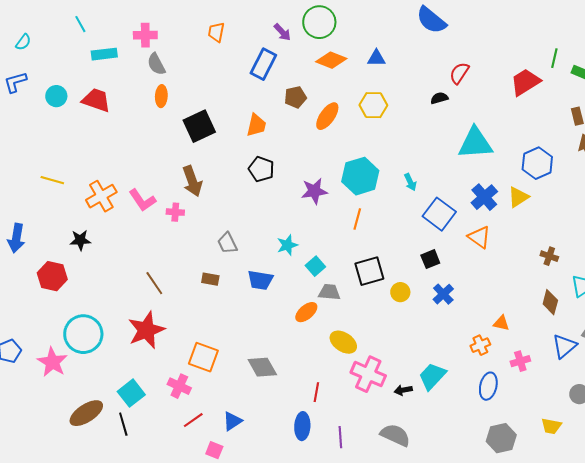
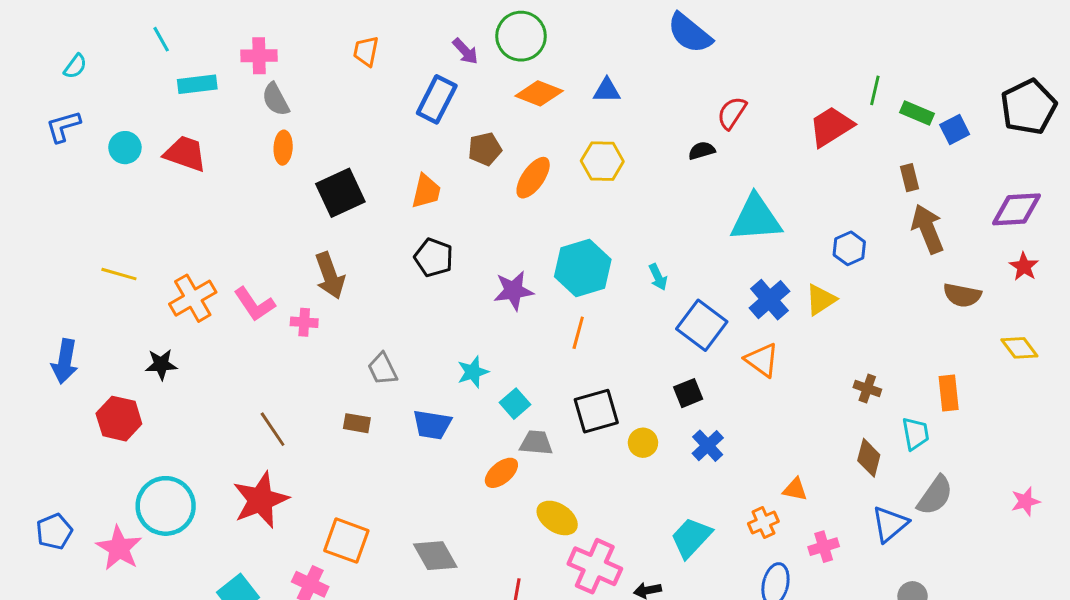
blue hexagon: (537, 163) -> (849, 248), size x0.7
cyan trapezoid: (432, 376) -> (691, 538), moved

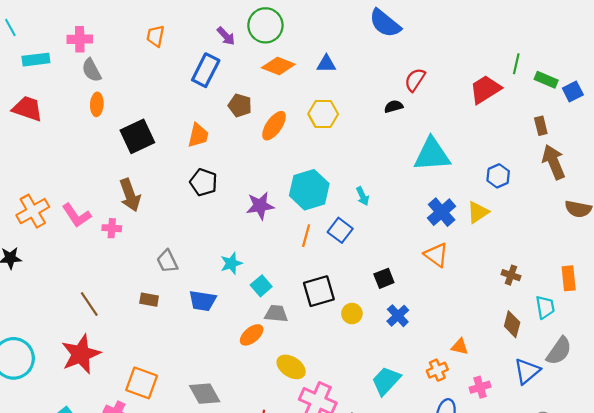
brown pentagon: (485, 149) -> (240, 105), turned 30
blue square: (702, 325) -> (340, 230), moved, size x0.7

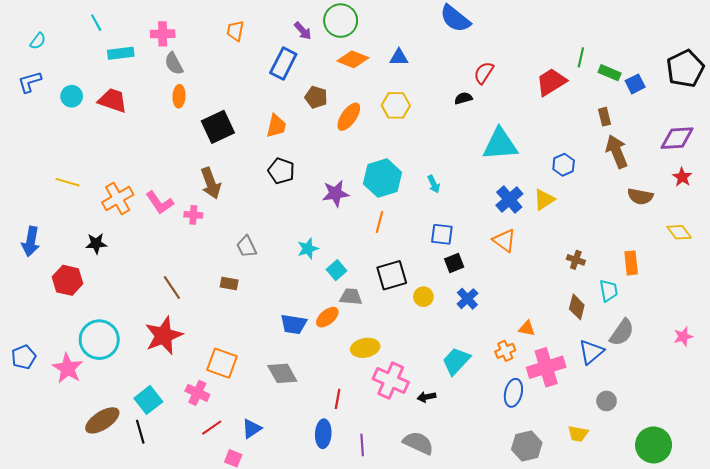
blue square: (340, 230) -> (442, 234), moved, turned -30
blue trapezoid: (202, 301) -> (294, 324), moved
yellow ellipse: (291, 367) -> (365, 348), turned -44
pink cross: (480, 387) -> (546, 367), size x1.8

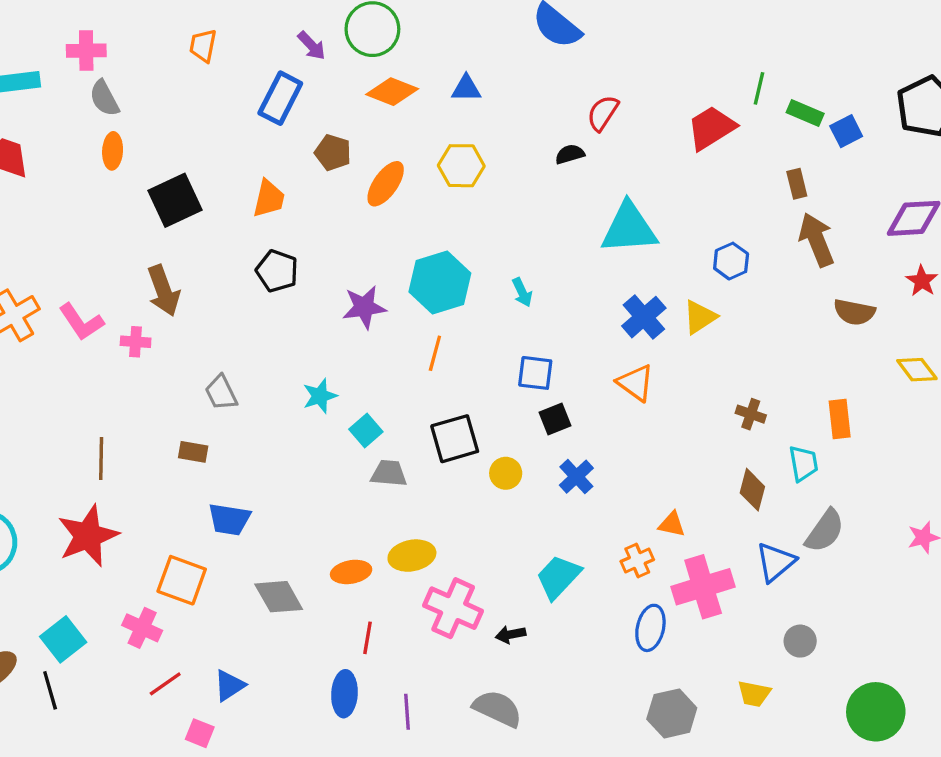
brown line: (172, 287) -> (101, 458), turned 35
orange ellipse: (327, 317) -> (351, 572), moved, turned 30
blue trapezoid: (294, 324) -> (229, 519), moved

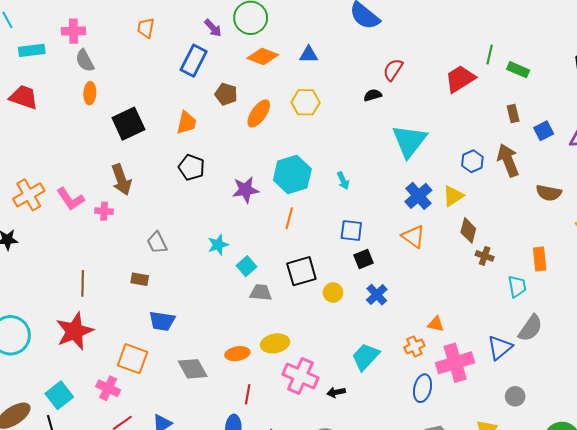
blue square: (846, 131) -> (544, 131), moved
cyan triangle: (629, 228) -> (409, 141), turned -48
brown arrow: (817, 240) -> (508, 160), moved
brown diamond: (752, 490) -> (468, 230), moved

